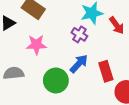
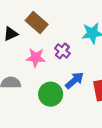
purple cross: (79, 34) -> (62, 51), moved

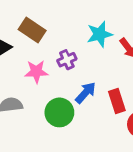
purple cross: (62, 51) -> (67, 60), turned 35

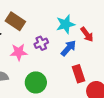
blue arrow: (86, 93) -> (68, 48), moved

